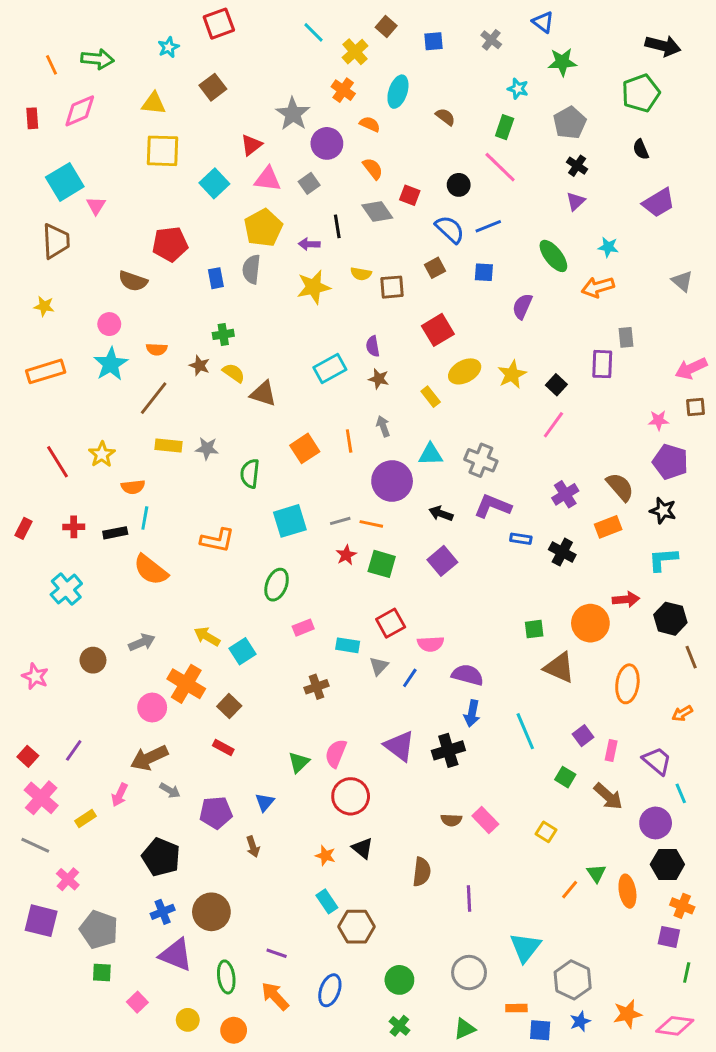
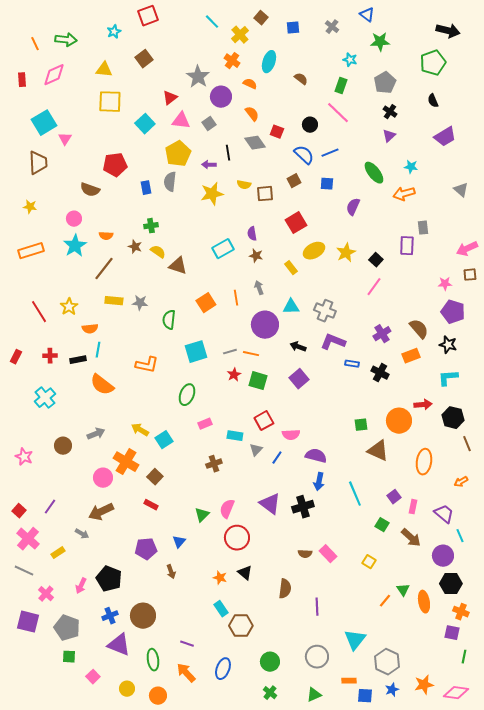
gray arrow: (170, 790) -> (82, 534), moved
pink arrow: (120, 795) -> (81, 586), moved

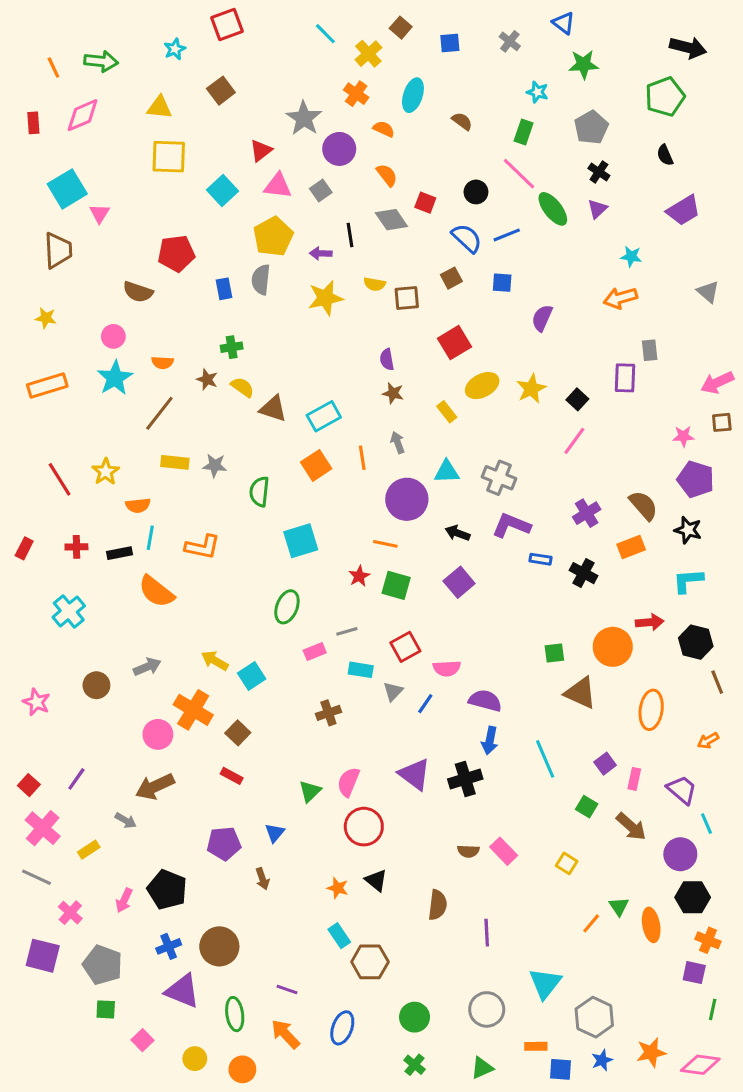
green ellipse: (374, 173) -> (553, 209), moved
cyan rectangle: (223, 249) -> (324, 416), moved
gray line: (230, 352) -> (347, 631), moved
orange L-shape: (147, 365) -> (202, 547), moved

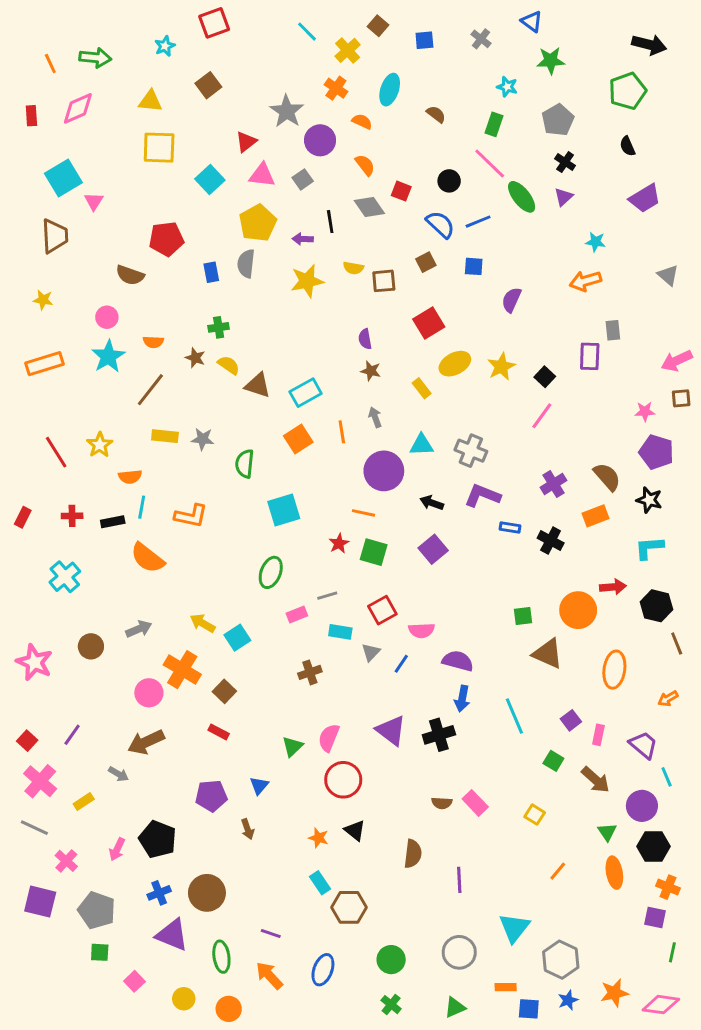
pink star: (37, 702) -> (34, 662), size x1.4
green triangle: (619, 906) -> (607, 832), moved

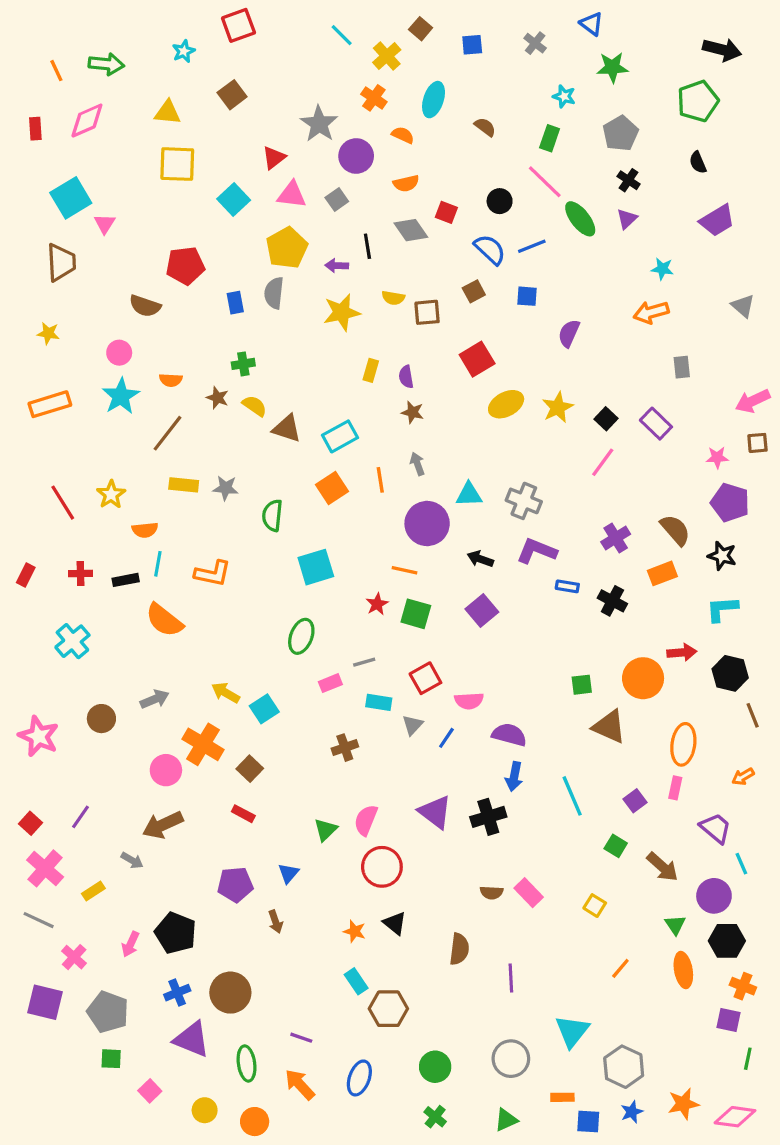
orange semicircle: (365, 165) -> (406, 183), turned 115
purple rectangle: (590, 356) -> (656, 424), moved, turned -48
yellow rectangle: (422, 388) -> (371, 370), moved, turned 54
pink rectangle: (598, 735) -> (675, 788), moved

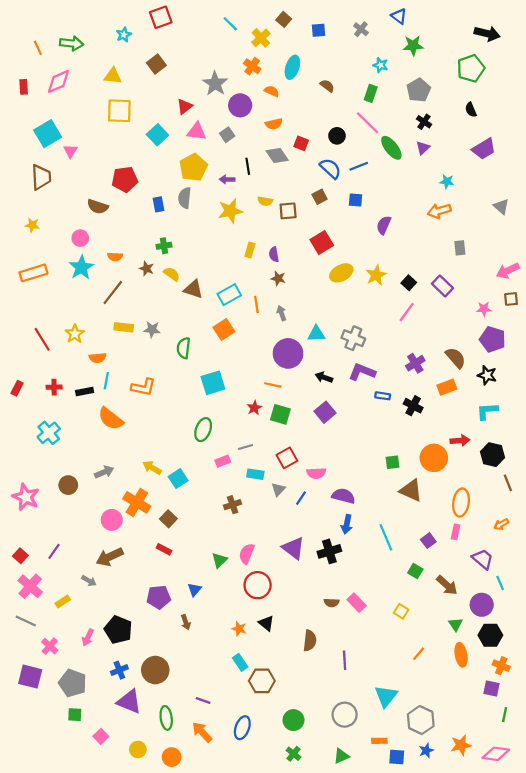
orange line: (380, 480) -> (256, 304), moved

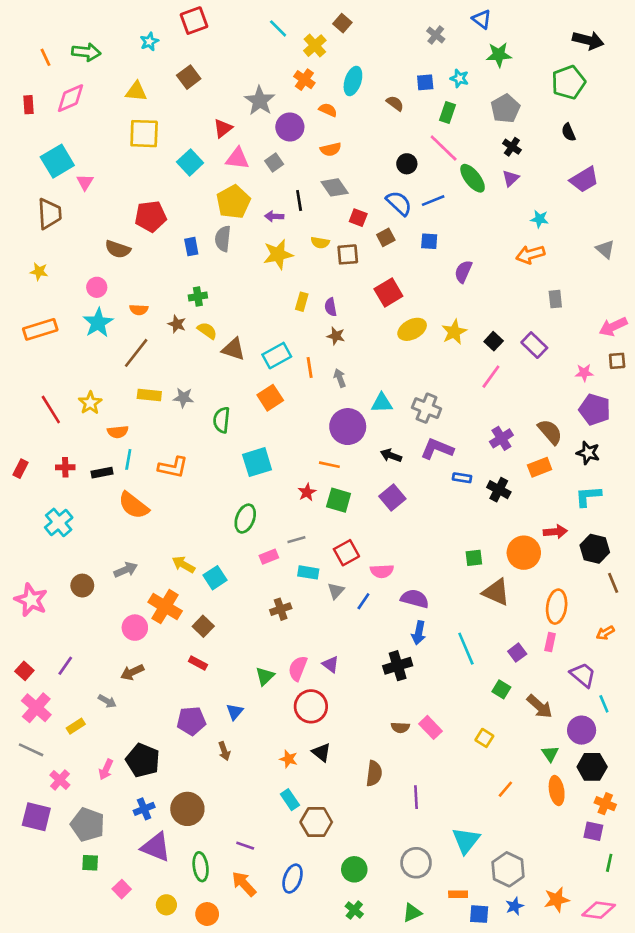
blue square: (318, 30) -> (425, 82), moved
red square: (301, 143) -> (358, 218), moved
purple triangle: (293, 548) -> (331, 664), moved, size x0.6
brown arrow: (110, 557) -> (132, 672), size x0.7

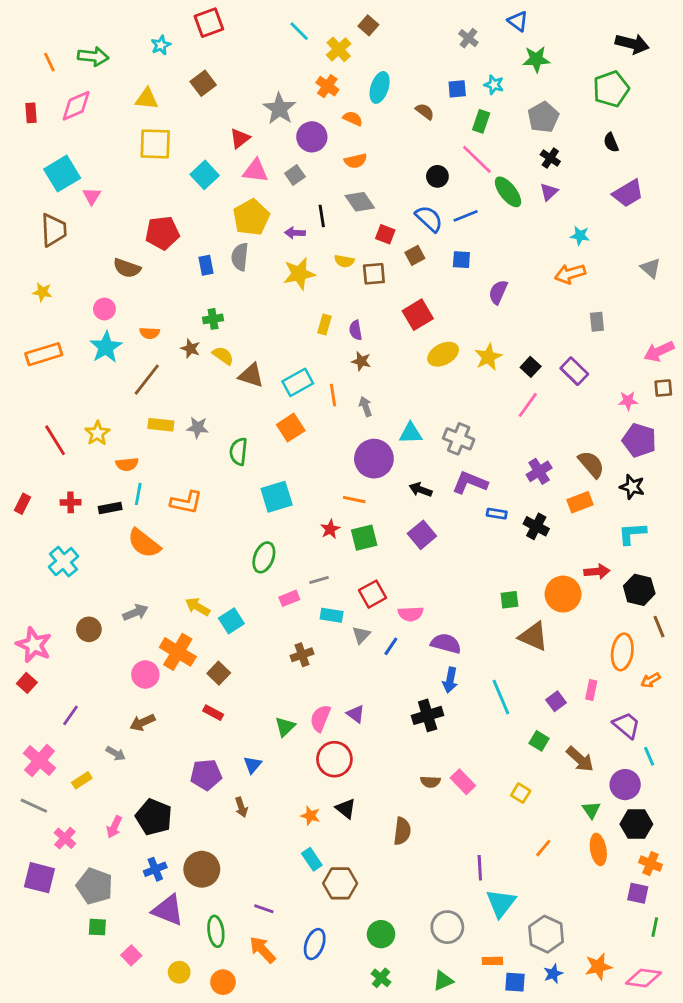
green square: (339, 500) -> (364, 538), turned -30
orange ellipse: (557, 607) -> (622, 652), moved
red square: (24, 671) -> (27, 683), moved
purple line: (416, 797) -> (480, 868), moved

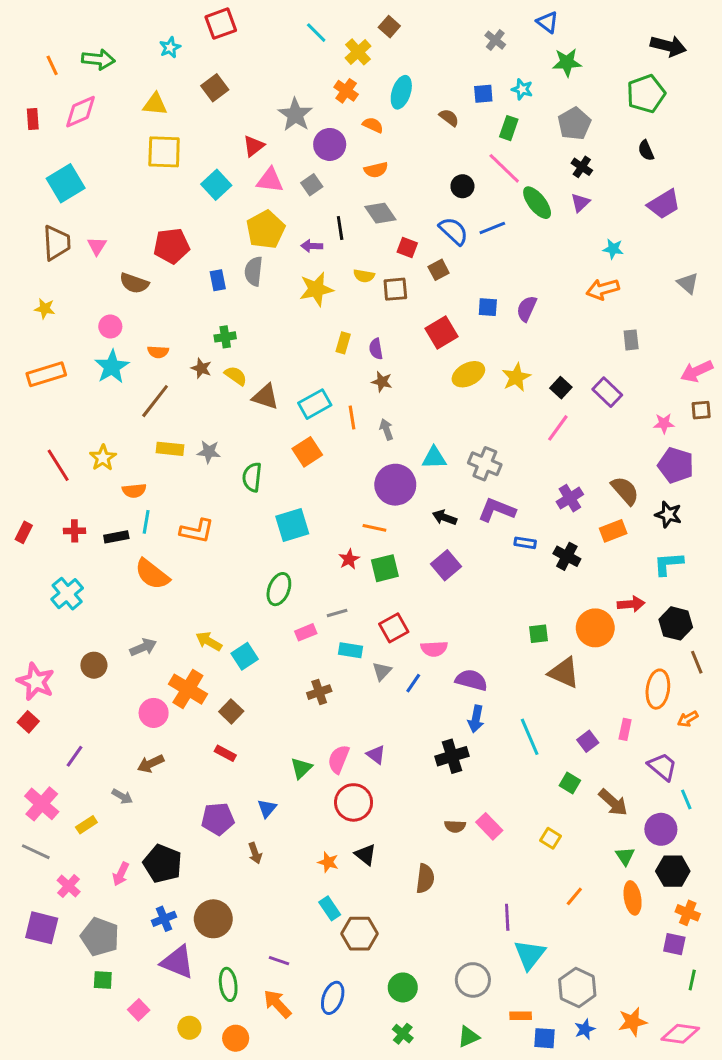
pink triangle: (92, 196) -> (97, 246), moved
blue square: (461, 260) -> (488, 307), moved

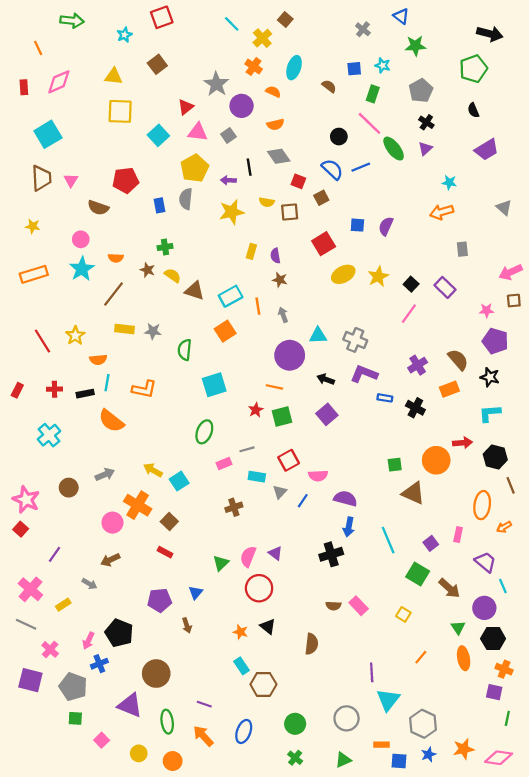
green arrow: (98, 59) -> (72, 21), moved
green square: (570, 783) -> (418, 574), size x1.5
blue cross: (164, 919) -> (99, 664), moved

